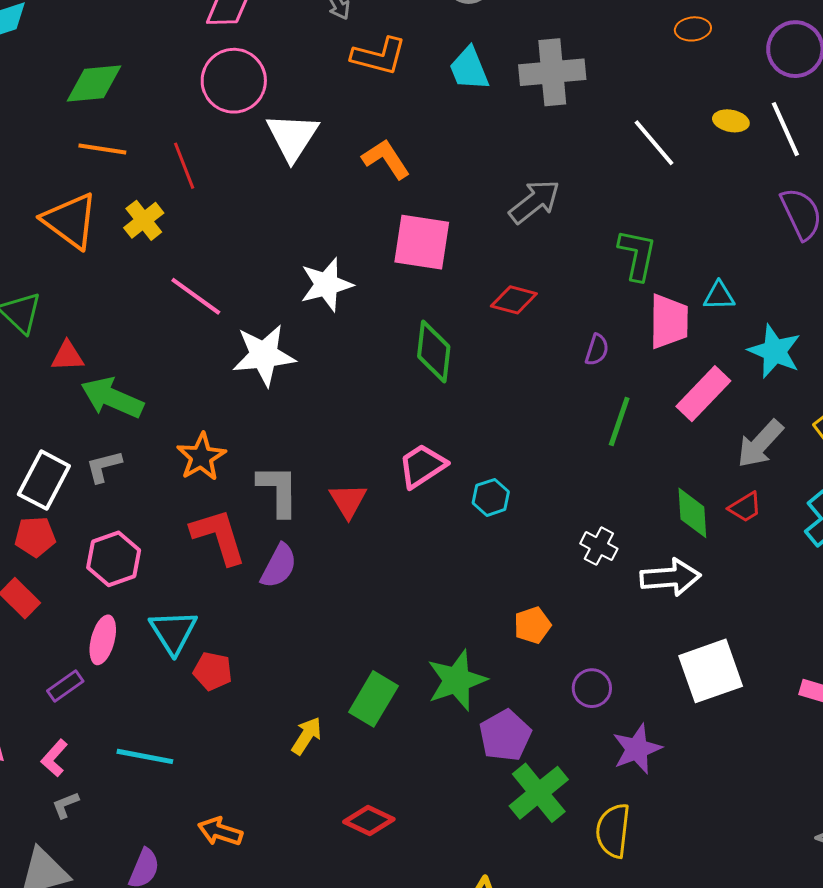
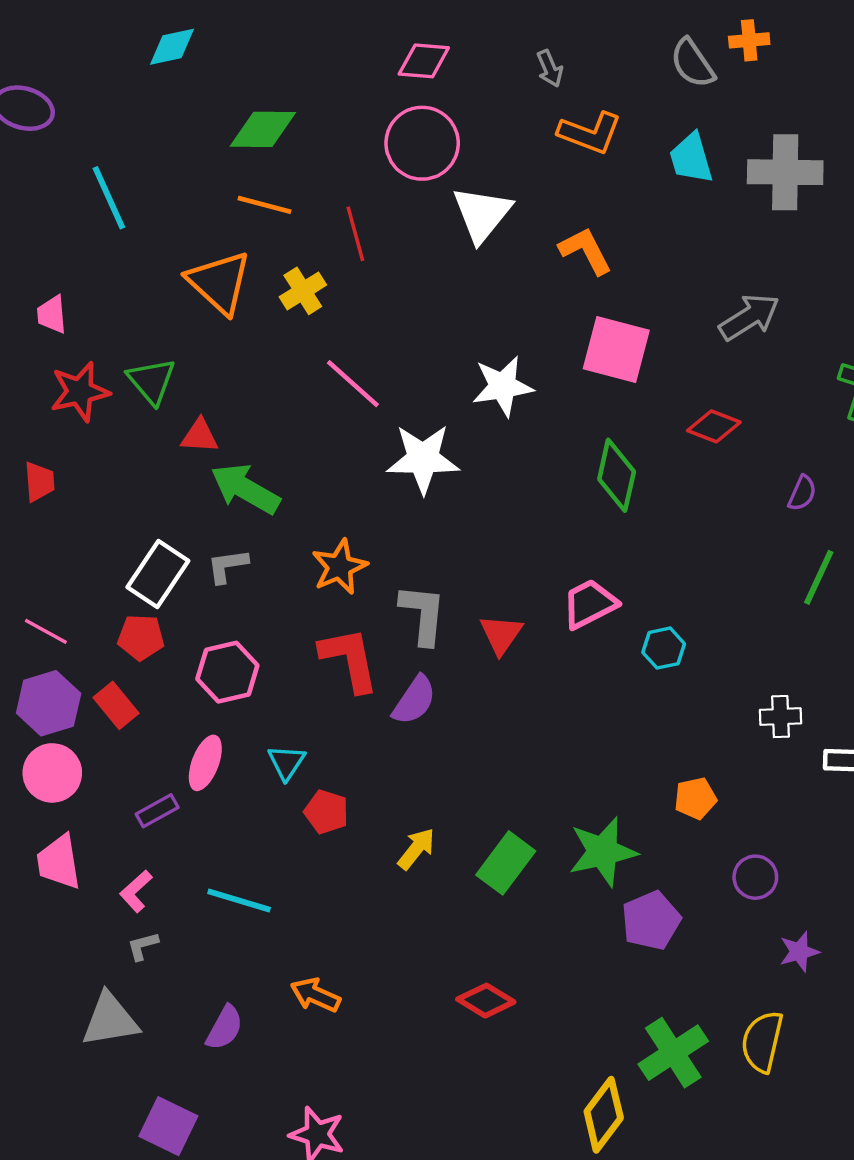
white cross: (599, 546) -> (781, 717), turned -36
cyan triangle: (173, 632) -> (286, 762), size x0.7
yellow arrow: (307, 736) -> (416, 849), moved
purple star: (637, 749) -> (799, 952), size x0.7
green cross: (539, 793) -> (673, 1053), moved

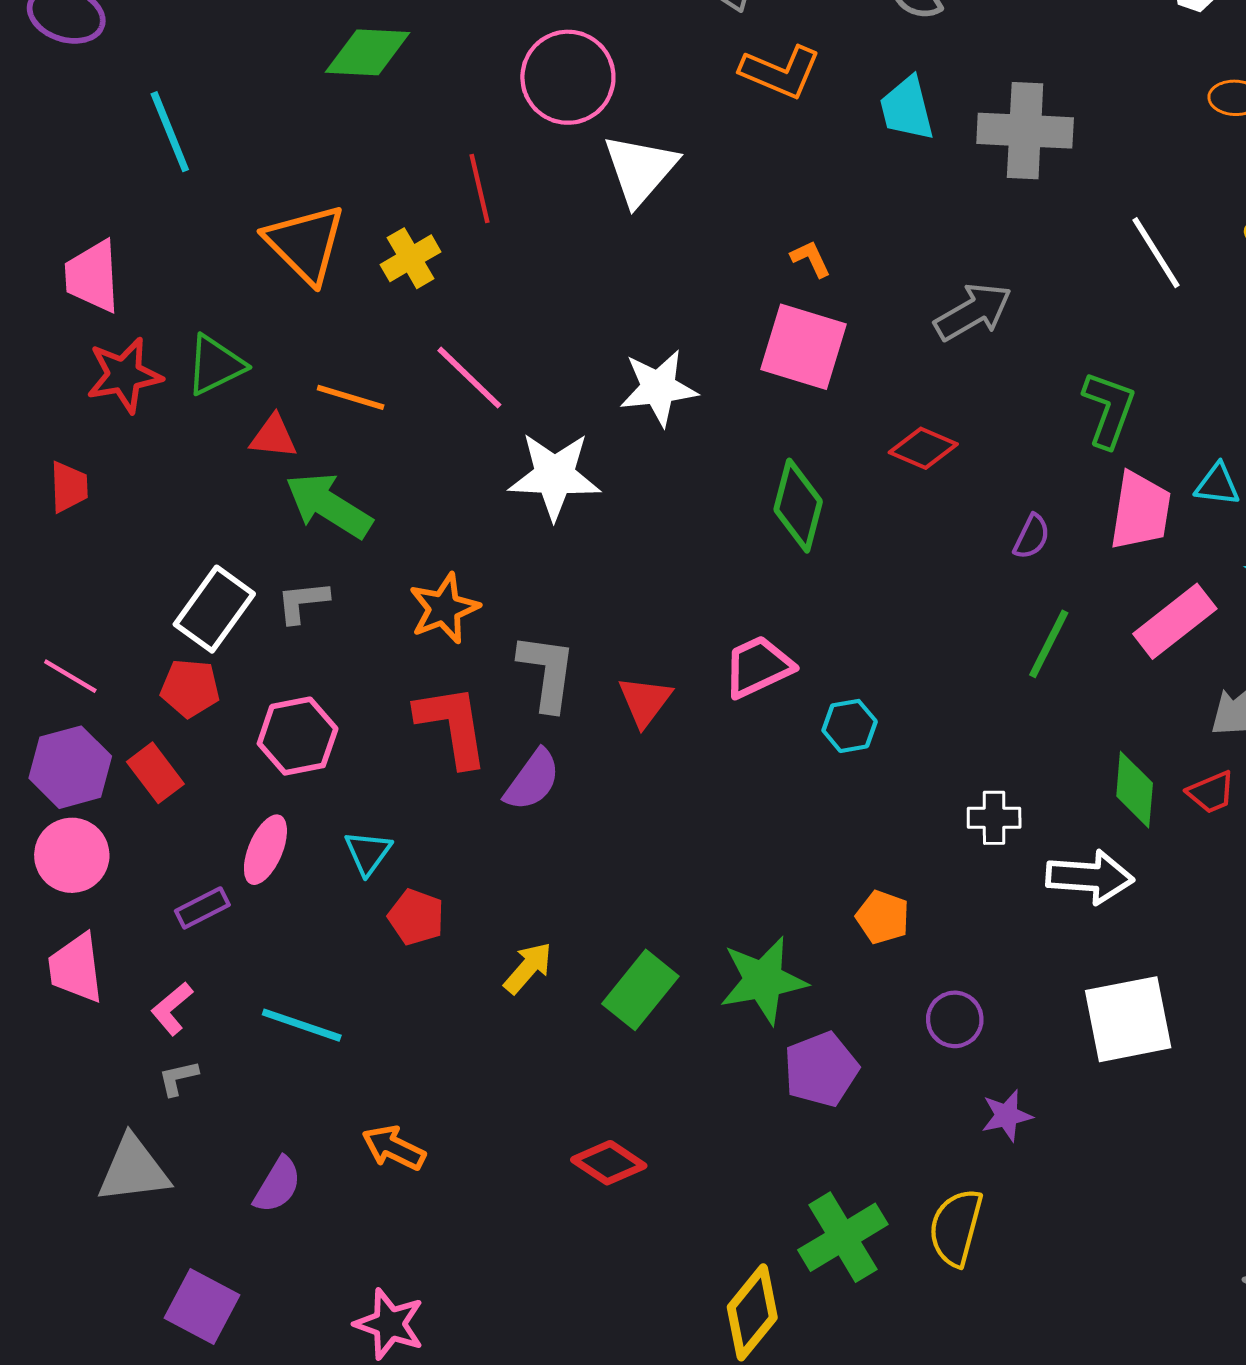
orange line: (264, 205) -> (351, 397), moved
orange L-shape: (586, 251) -> (811, 259), moved, size x0.6
pink trapezoid: (52, 314) -> (92, 276), size x1.5
green triangle: (152, 381) -> (215, 365), turned 42
orange pentagon: (695, 798) -> (883, 917), turned 30

